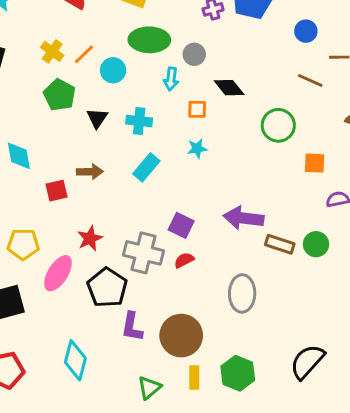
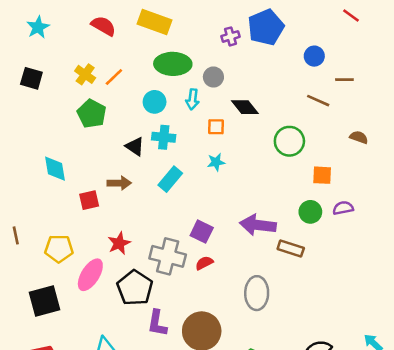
cyan circle: (113, 70) -> (155, 102), moved
black triangle: (97, 118) -> (135, 146), moved, turned -30
green circle: (316, 244) -> (310, 212), moved

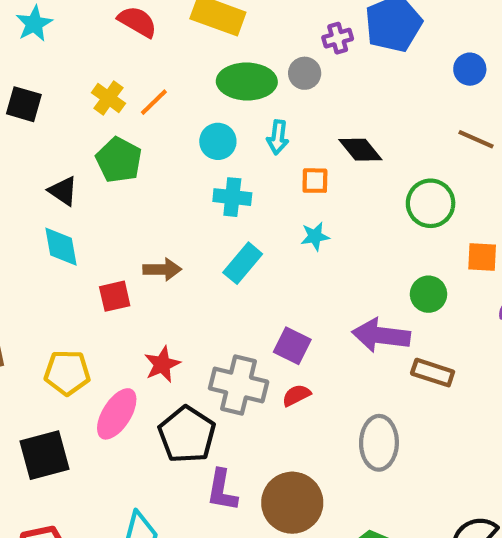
gray circle: (213, 77) -> (305, 73), moved
black triangle: (135, 146) -> (63, 191), moved
green circle: (310, 212) -> (428, 294), moved

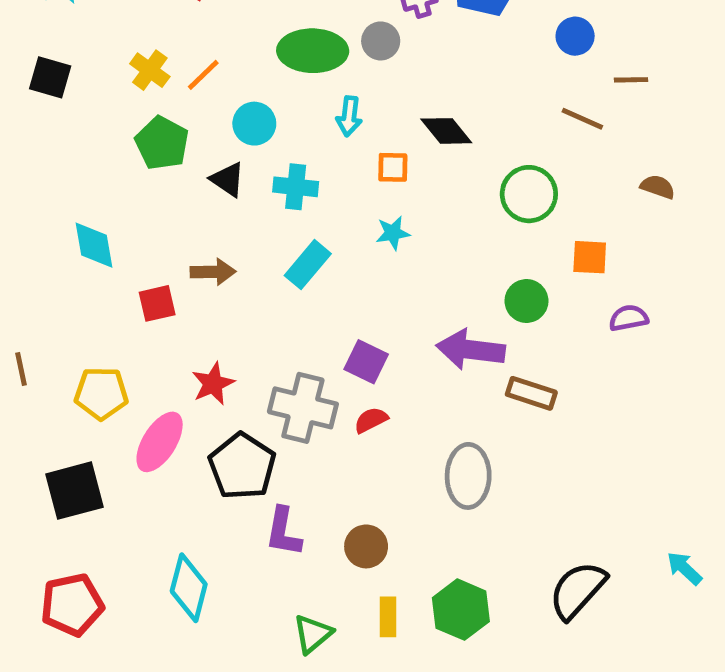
cyan circle: (218, 141) -> (254, 124), moved
black triangle: (63, 191) -> (228, 179), moved
brown circle: (292, 503) -> (366, 546), size x0.6

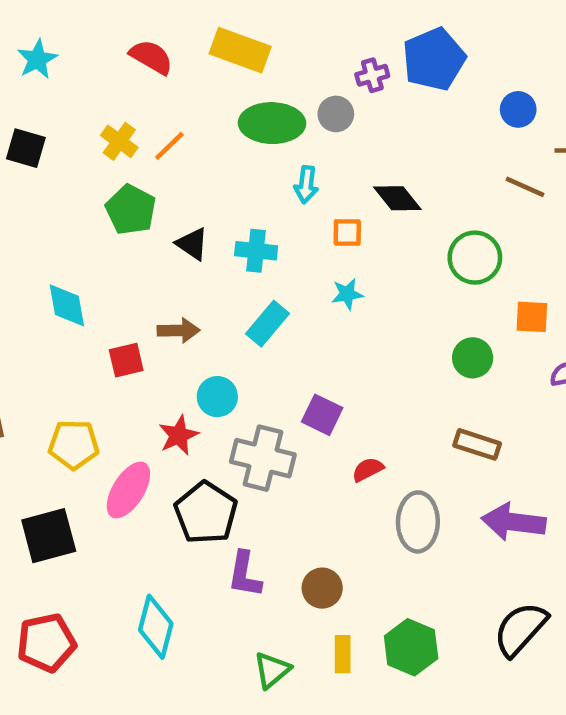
cyan circle: (254, 124) -> (217, 397), moved
purple arrow: (471, 350) -> (514, 522), moved
red semicircle: (371, 420) -> (368, 470), moved

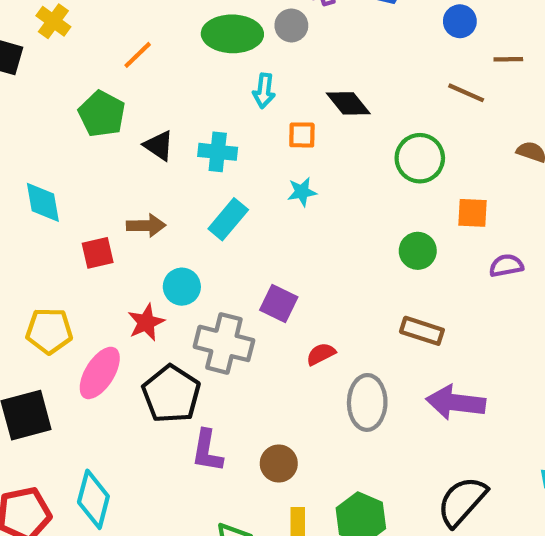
yellow cross: (119, 141) -> (53, 21), moved
cyan diamond: (156, 627) -> (93, 499), moved

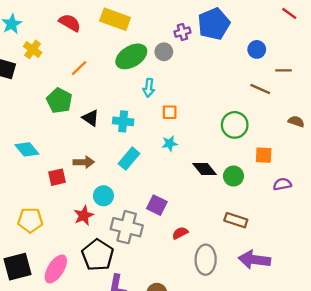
green ellipse: (232, 34) -> (131, 56), turned -32
black diamond: (348, 103) -> (204, 169), moved
cyan diamond: (43, 202) -> (27, 149), turned -30
pink ellipse: (100, 373) -> (56, 269), moved

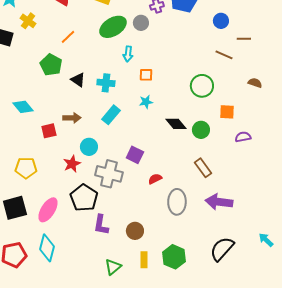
brown rectangle: (236, 220) -> (203, 168), turned 36

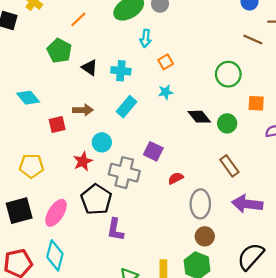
orange square: (146, 75) -> (166, 62), turned -32
brown circle: (135, 231) -> (205, 236), moved

